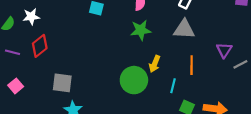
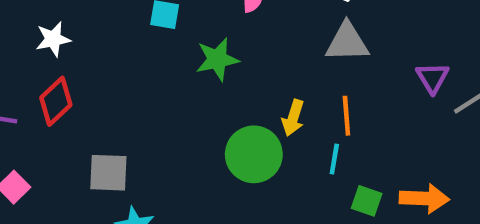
white star: (31, 17) -> (53, 39), moved
green star: (141, 30) -> (217, 59), moved
orange line: (192, 65) -> (346, 116), moved

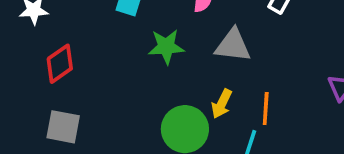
gray triangle: (347, 42) -> (233, 45), moved
red diamond: (56, 101) -> (60, 64), moved

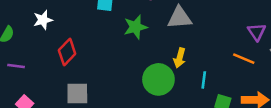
orange line: (266, 108) -> (244, 59), moved, turned -60

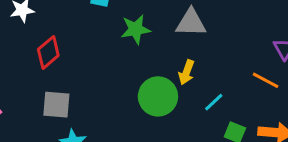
cyan line: (204, 80) -> (214, 102), turned 35

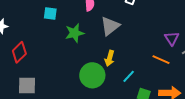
gray triangle: (191, 23) -> (110, 26), turned -35

